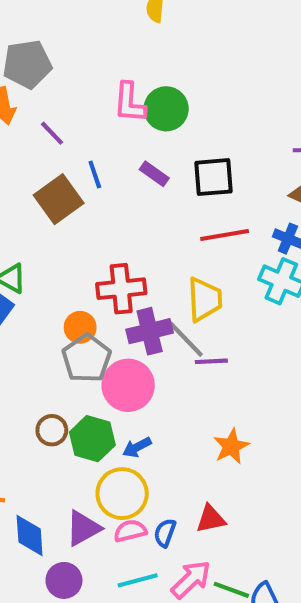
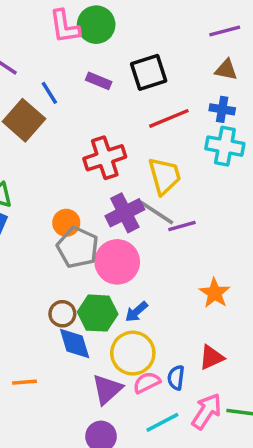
red cross: (121, 289) -> (105, 158), moved
blue diamond: (30, 535) -> (75, 344), moved

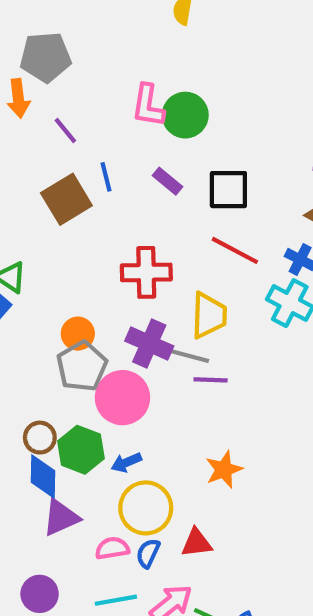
red line: (169, 118) -> (235, 250), turned 33
purple cross: (125, 213) -> (149, 344), turned 33
gray line: (157, 213) -> (186, 355), turned -36
yellow circle: (133, 353) -> (146, 508), moved
purple triangle: (107, 389) -> (61, 518), moved

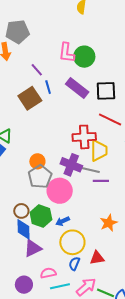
purple line: (65, 131) -> (37, 70), moved
purple rectangle: (168, 181) -> (77, 88), size x1.6
red cross: (146, 272) -> (84, 137), moved
pink semicircle: (112, 548) -> (48, 273), moved

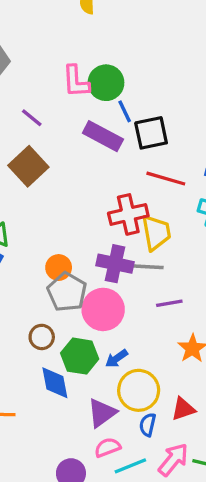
blue line: (48, 87) -> (125, 111), moved
purple line: (101, 181) -> (169, 303), moved
brown circle: (21, 211) -> (42, 337), moved
purple triangle: (33, 248) -> (102, 413), moved

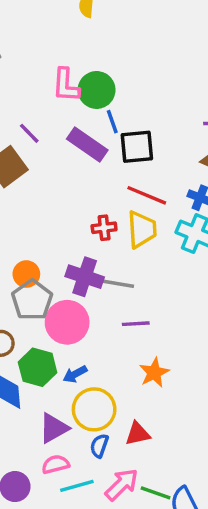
purple line: (32, 118) -> (29, 133), moved
red cross: (128, 214) -> (104, 228), size x0.6
yellow trapezoid: (156, 233) -> (142, 229), moved

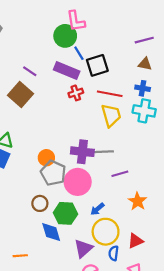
pink L-shape: (66, 85) -> (76, 21), moved
red cross: (104, 228) -> (76, 93), moved
blue arrow: (75, 374) -> (97, 209), moved

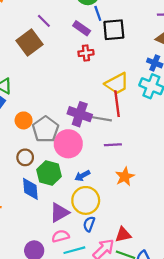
purple rectangle: (67, 71) -> (82, 28), size x0.7
red line: (110, 94) -> (117, 104), moved, turned 60
yellow trapezoid: (111, 115) -> (117, 84), turned 65
orange circle: (46, 158) -> (24, 120), moved
red triangle: (135, 241) -> (123, 235), moved

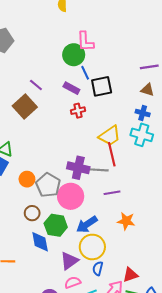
blue arrow: (82, 176) -> (87, 224), size x1.5
orange star: (125, 177) -> (126, 221), turned -30

